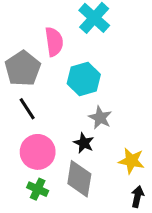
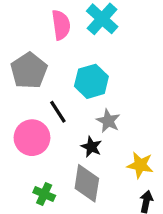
pink semicircle: (54, 42) -> (61, 25), moved
black line: (27, 109) -> (58, 112), moved
pink circle: (38, 152) -> (32, 138), moved

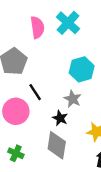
cyan hexagon: (91, 81) -> (82, 69), moved
green cross: (44, 194) -> (16, 153), moved

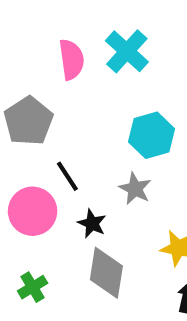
black star: (60, 118) -> (92, 224), moved
green cross: (16, 153) -> (33, 287), turned 35

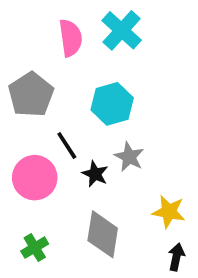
cyan hexagon: (151, 135) -> (112, 104), moved
black star: (92, 224) -> (95, 174), moved

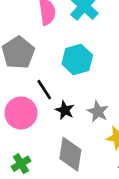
gray star: (129, 157) -> (98, 112), moved

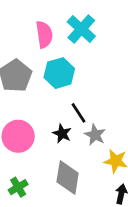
cyan hexagon: (77, 59) -> (59, 73), moved
black line: (44, 90) -> (79, 113), moved

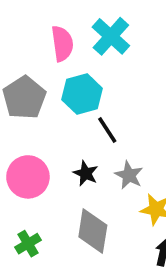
black line: (79, 113) -> (107, 130), moved

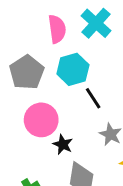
black star: (86, 173) -> (63, 144), moved
pink circle: (28, 177) -> (41, 120), moved

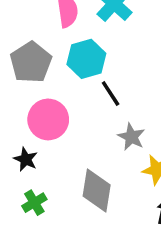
black star: (63, 144) -> (26, 159), moved

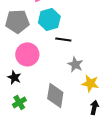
gray pentagon: (31, 62) -> (17, 21), turned 30
black line: (111, 93) -> (63, 39), turned -49

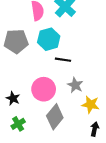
pink circle: (27, 54) -> (44, 89), moved
gray diamond: (55, 95) -> (55, 117), turned 30

